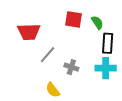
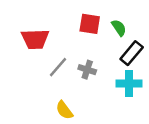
black rectangle: (108, 43) -> (132, 53), turned 36
gray cross: (71, 67) -> (87, 70), moved

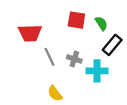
gray line: (58, 67) -> (49, 57), turned -66
cyan cross: (129, 84) -> (97, 71), moved

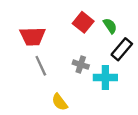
red square: (76, 20) -> (83, 22), turned 30
gray line: (49, 57) -> (41, 66), moved

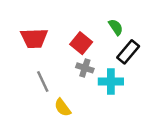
red square: (83, 22) -> (81, 43), moved
gray line: (41, 66) -> (43, 82), moved

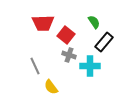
red trapezoid: (34, 38) -> (43, 23), moved

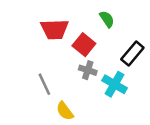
green semicircle: (94, 22) -> (107, 19), moved
cyan cross: (90, 66) -> (115, 84), turned 30

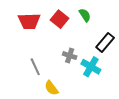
red trapezoid: (55, 29) -> (29, 21), moved
red square: (84, 45) -> (60, 19), moved

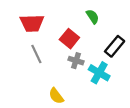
red square: (60, 19) -> (69, 39), moved
gray line: (35, 67) -> (36, 54), moved

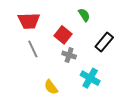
cyan cross: (99, 73) -> (90, 78), moved

